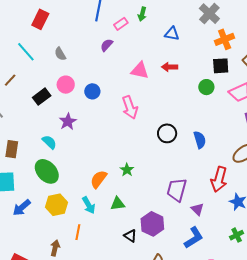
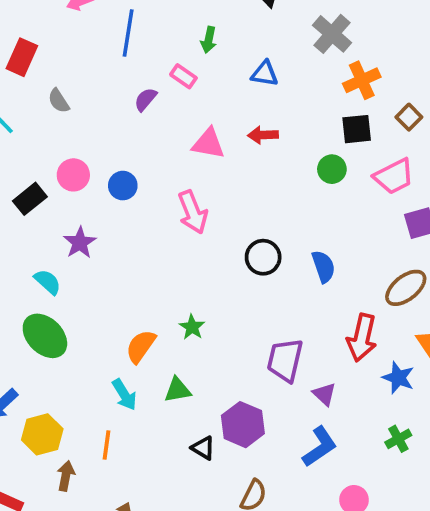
pink rectangle: (121, 24) -> (183, 76), moved, turned 72
gray semicircle: (60, 54) -> (59, 101), moved
yellow hexagon: (57, 205) -> (42, 434), moved

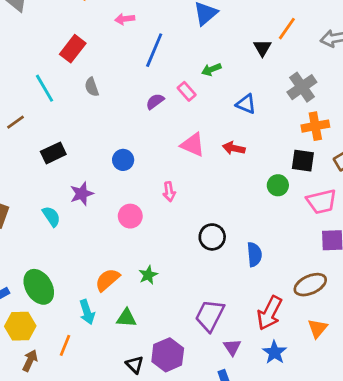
green arrow: (209, 40) -> (211, 69), turned 42
pink circle: (73, 175) -> (130, 216), moved
pink arrow: (193, 212) -> (169, 192), size x0.6
green ellipse: (45, 336) -> (39, 287), moved
blue star: (398, 378) -> (275, 352), moved

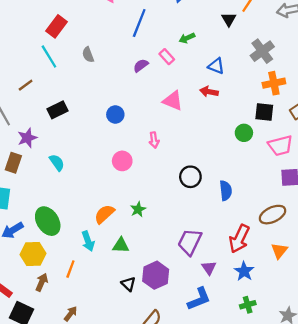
red rectangle: (73, 49) -> (56, 26), moved
red arrow: (234, 148) -> (209, 92), moved
purple star: (82, 194) -> (27, 138), moved

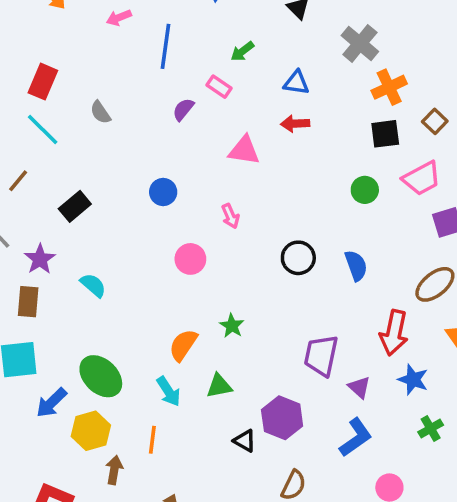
green circle: (244, 133) -> (365, 190), moved

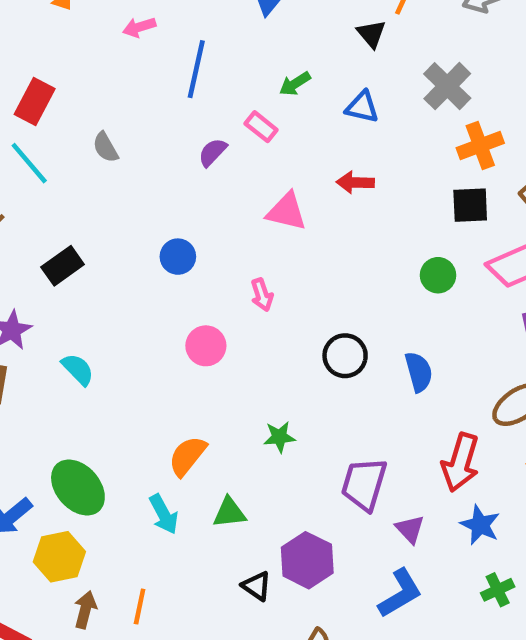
blue triangle: (296, 83) -> (362, 107), moved
green star: (232, 326) -> (279, 437), moved, turned 30
orange line: (152, 440) -> (140, 607), moved

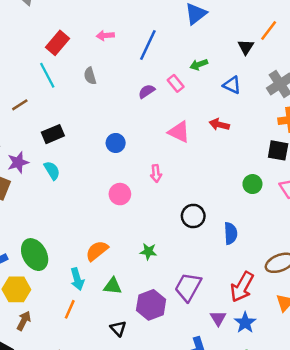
pink arrow: (139, 27) -> (105, 36), moved
cyan semicircle: (78, 369) -> (52, 170), moved
purple triangle: (410, 529) -> (218, 318), moved
purple hexagon: (307, 560) -> (151, 305), moved
orange line: (140, 607) -> (70, 309), moved

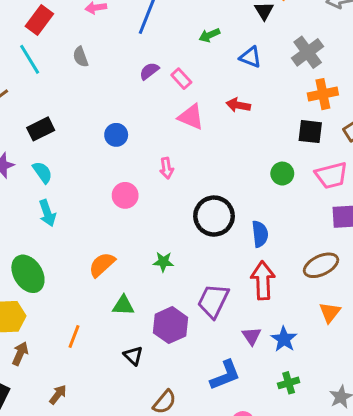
pink rectangle: (176, 83) -> (181, 79), moved
black circle: (193, 216) -> (214, 216), size x1.4
cyan arrow: (77, 279) -> (47, 213), moved
red arrow: (242, 287) -> (263, 280), moved, turned 152

